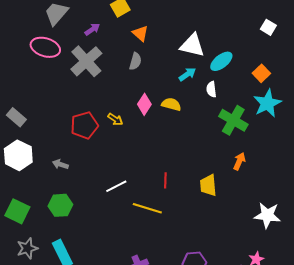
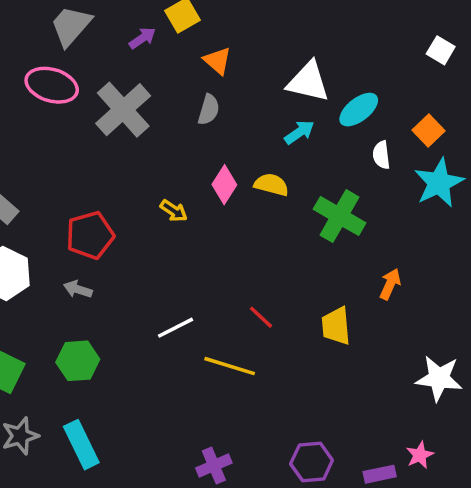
purple arrow: (92, 29) -> (142, 38), moved
white semicircle: (211, 89) -> (381, 155), moved
green cross: (233, 120) -> (340, 216), moved
red pentagon: (84, 125) -> (90, 235), moved
red line: (165, 180) -> (261, 317), turned -49

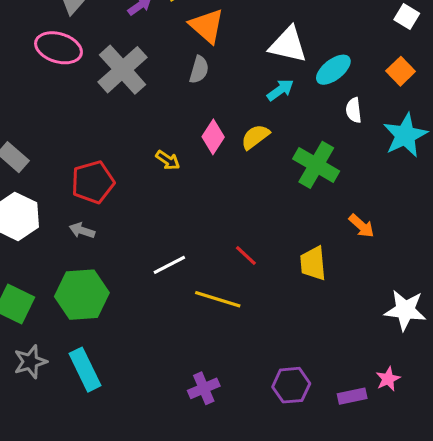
orange triangle: (217, 61) -> (207, 26), size x1.4
orange square: (428, 131) -> (401, 71), moved
yellow semicircle: (271, 185) -> (255, 137), turned -52
orange arrow: (390, 284) -> (361, 226), turned 108
green hexagon: (78, 361) -> (82, 295), size x1.4

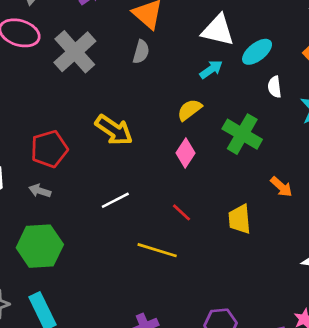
pink diamond: (213, 137) -> (186, 153), moved
yellow arrow: (168, 160) -> (114, 130), size x1.8
white line: (169, 265) -> (115, 200), moved

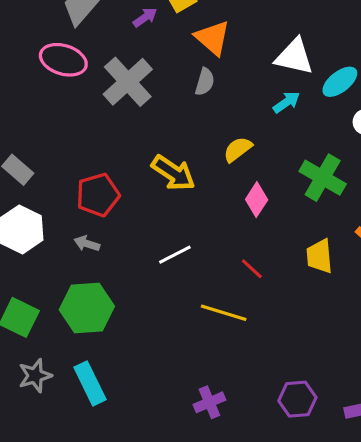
yellow semicircle: (190, 110) -> (238, 149), moved
yellow trapezoid: (240, 219) -> (319, 256), moved

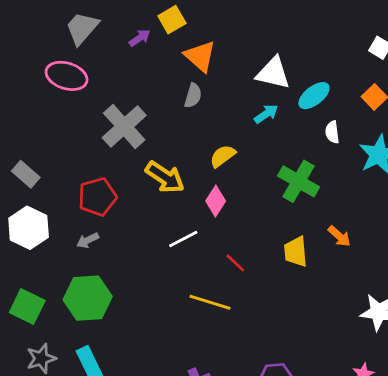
gray cross: (128, 82) -> (124, 127), moved
pink diamond: (257, 200) -> (216, 201), moved
gray arrow: (87, 244) -> (88, 240), turned -45
white line: (175, 255) -> (183, 239), moved

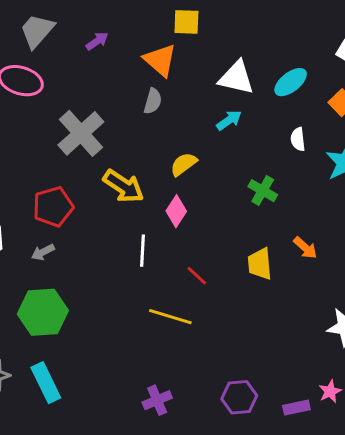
yellow square: (172, 20) -> (186, 22), moved, turned 32
cyan ellipse: (314, 96) -> (291, 82), moved
green cross: (299, 181) -> (263, 191), size x0.7
white line: (183, 239) -> (143, 251), turned -60

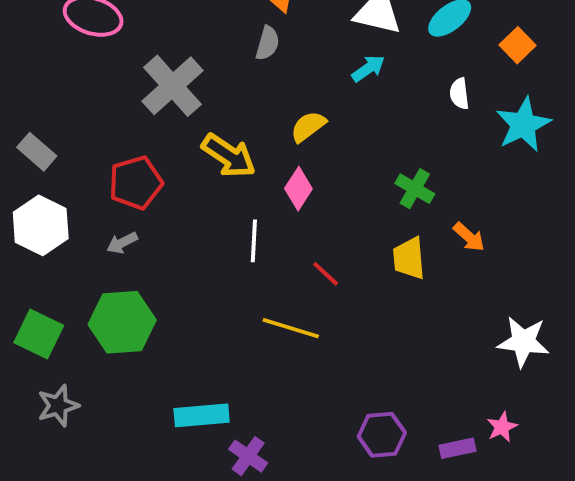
green cross: (263, 191) -> (415, 189), moved
cyan rectangle: (46, 383) -> (202, 415), moved, turned -69
purple cross: (157, 400) -> (248, 456), moved, turned -32

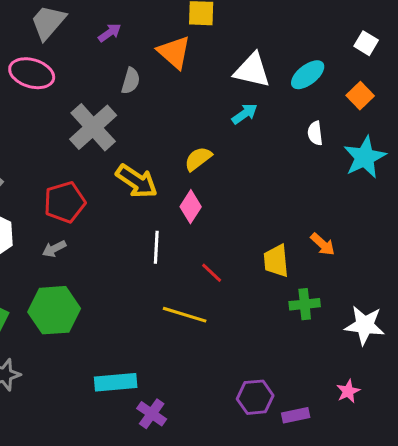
gray semicircle: (267, 43) -> (131, 81), moved
green cross: (415, 189) -> (305, 304), moved, turned -36
purple rectangle: (457, 448) -> (296, 415), moved

